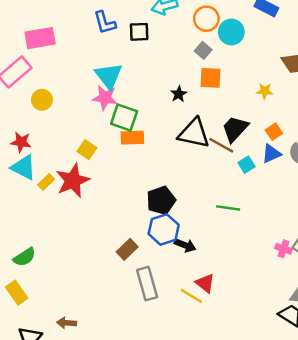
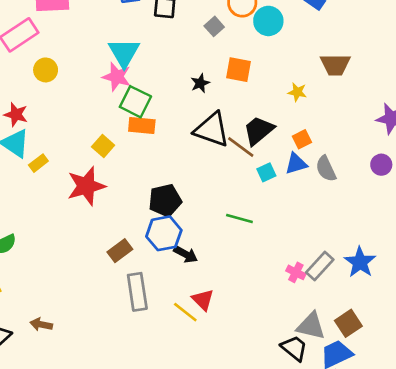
gray square: (203, 50) -> (214, 26), moved
yellow square: (87, 150) -> (103, 146), moved
red star: (73, 181) -> (86, 186), moved

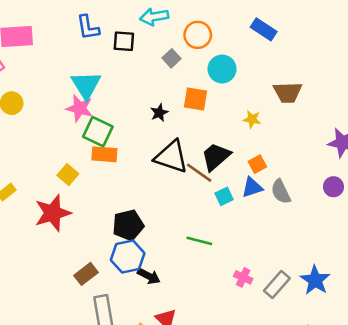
cyan circle: (268, 21) -> (222, 69), moved
pink cross: (296, 272) -> (243, 277), moved

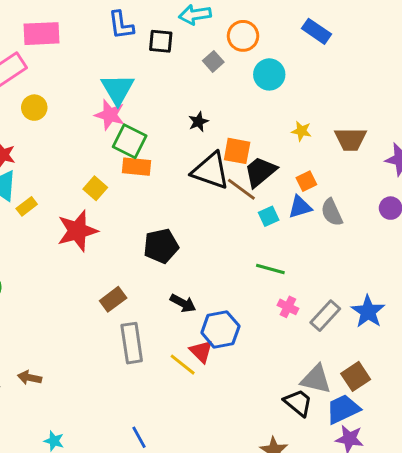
brown trapezoid: (288, 92) -> (351, 139), moved
orange square: (195, 99) -> (237, 151), moved
green line: (199, 241) -> (270, 269), moved
blue hexagon: (128, 257) -> (220, 329), moved

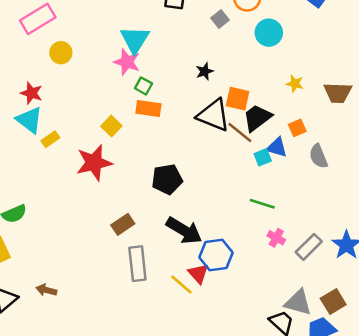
green square: (130, 141) -> (143, 86), size x0.6
blue triangle: (300, 207) -> (277, 147), moved, turned 30
black arrow: (183, 303) -> (184, 230), size x1.6

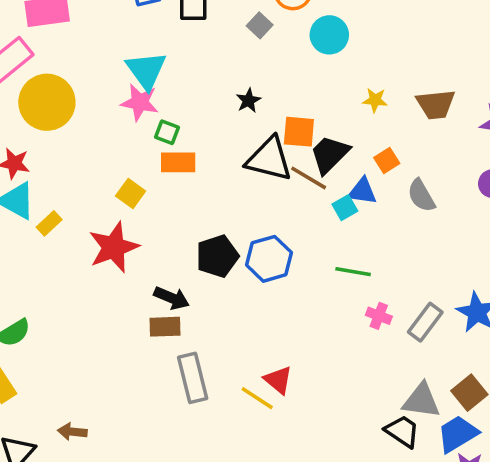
yellow circle: (61, 53) -> (47, 102), size x1.8
brown rectangle: (123, 224) -> (165, 327), turned 40
black arrow: (184, 230) -> (172, 298), moved, size x0.7
blue hexagon: (216, 255) -> (269, 259), moved

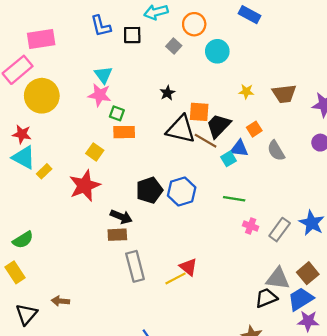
cyan triangle: (146, 70) -> (103, 75), size x0.7
yellow line: (257, 398) -> (175, 278), turned -60
black trapezoid: (402, 431) -> (266, 298), turned -55

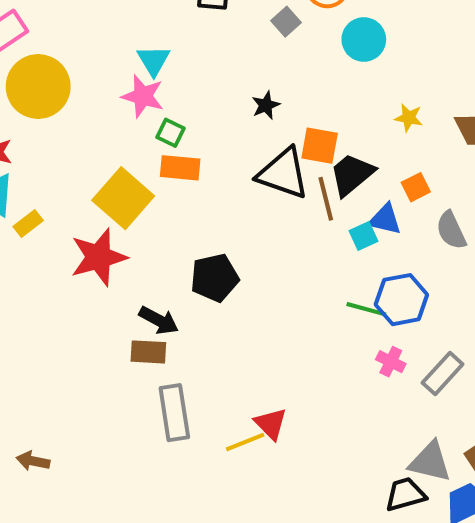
brown line: (206, 141) -> (326, 199), turned 40
yellow square: (95, 152) -> (123, 198), size x1.8
blue hexagon: (182, 191) -> (401, 300), moved

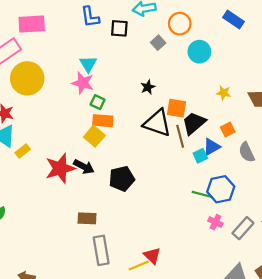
yellow square: (123, 198) -> (94, 136), moved, size x0.7
blue triangle: (385, 219) -> (212, 147), turned -42
black arrow: (159, 320) -> (84, 167), moved

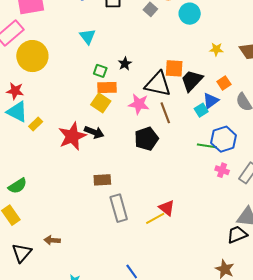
pink star: (83, 83) -> (139, 104), moved
black star: (148, 87) -> (125, 64), moved
brown line: (180, 136) -> (165, 113), moved
black pentagon: (122, 179) -> (146, 139), moved

